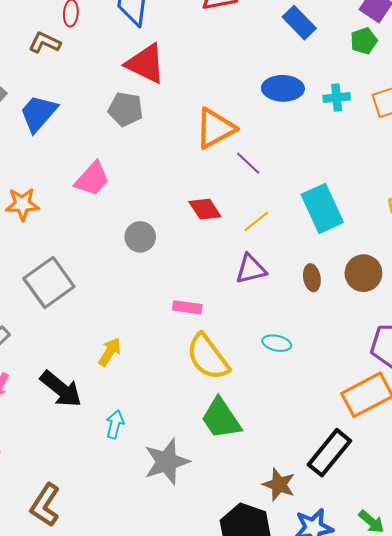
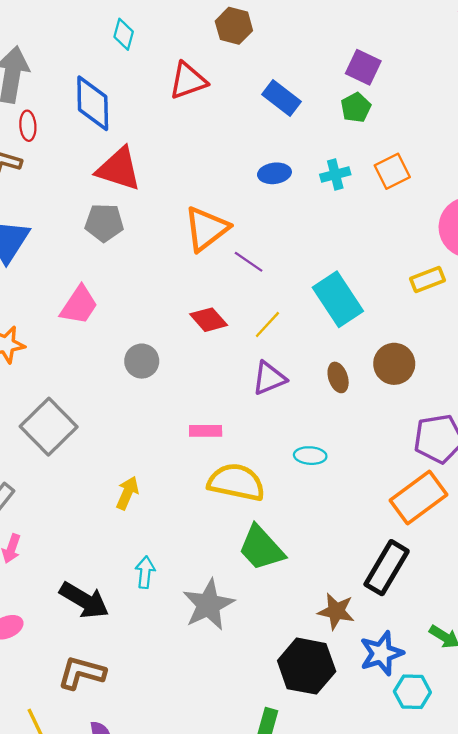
blue ellipse: (283, 88) -> (274, 173), size x0.7
yellow semicircle: (208, 357) -> (236, 482), turned 147
black arrow: (61, 389) -> (84, 600), moved
brown L-shape: (45, 505) -> (82, 673), turned 81

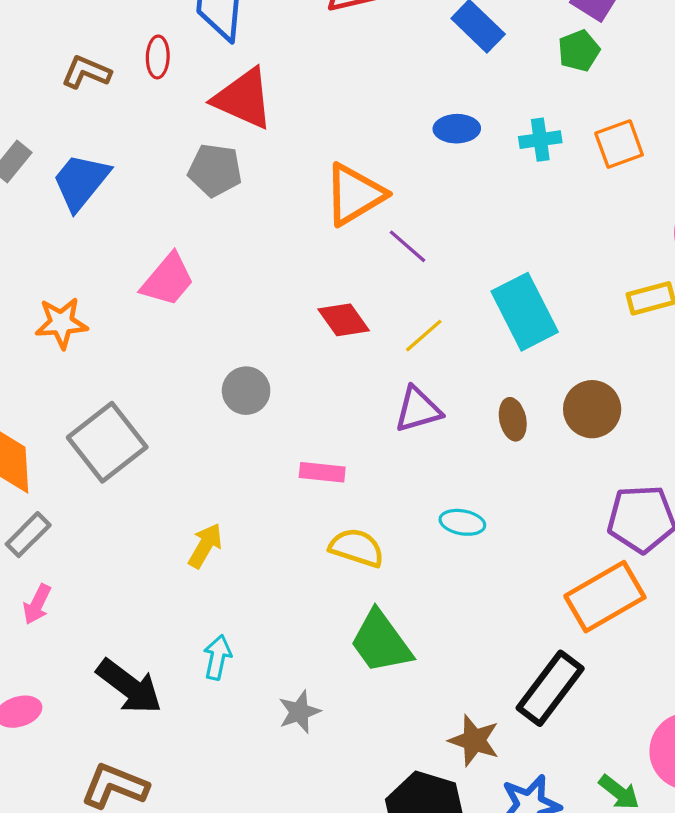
red ellipse: (28, 126) -> (158, 57), moved
gray circle: (142, 361) -> (246, 391), moved
yellow semicircle: (236, 482) -> (357, 548), size x0.7
gray star: (208, 605) -> (299, 712), size x0.6

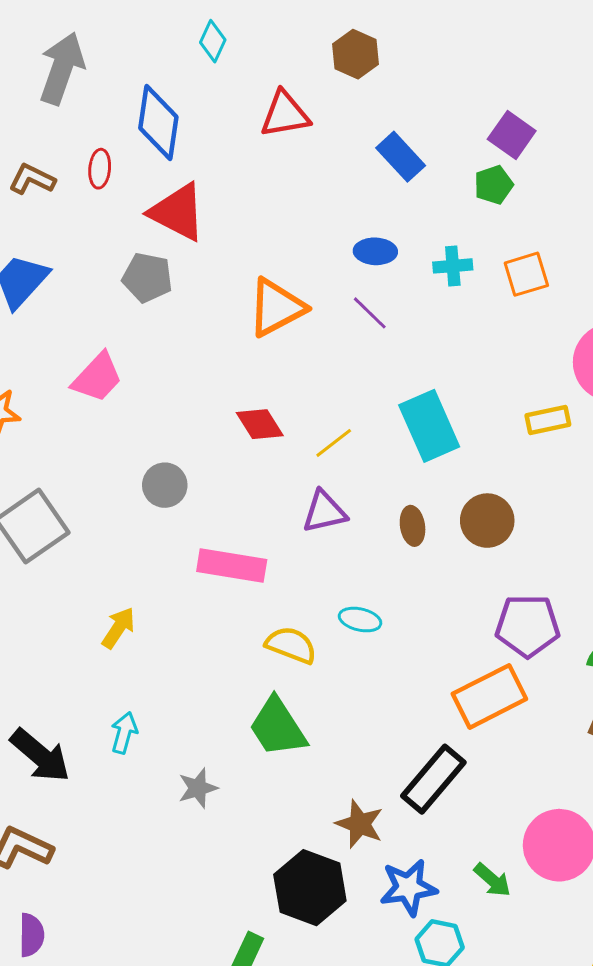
purple line: (408, 246) -> (370, 313), moved
pink rectangle: (322, 472) -> (232, 565), size x1.6
yellow semicircle: (357, 548) -> (291, 645), moved

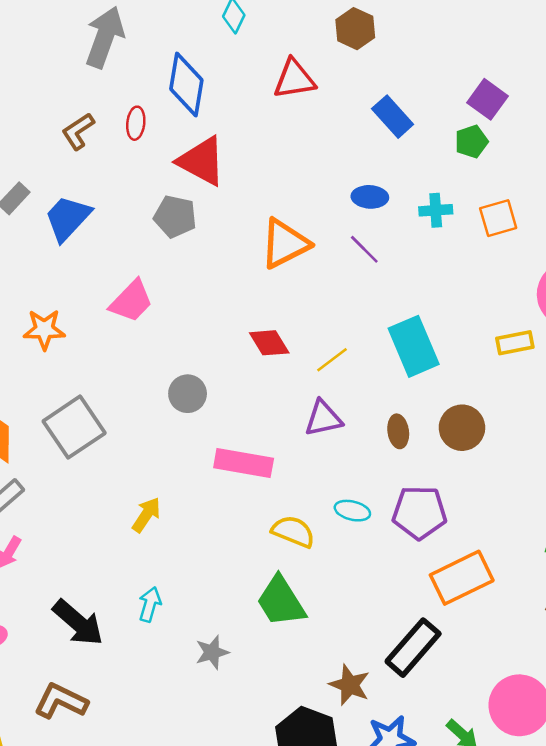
brown L-shape: (32, 179) -> (78, 131), turned -60
purple pentagon: (528, 626) -> (419, 512), moved

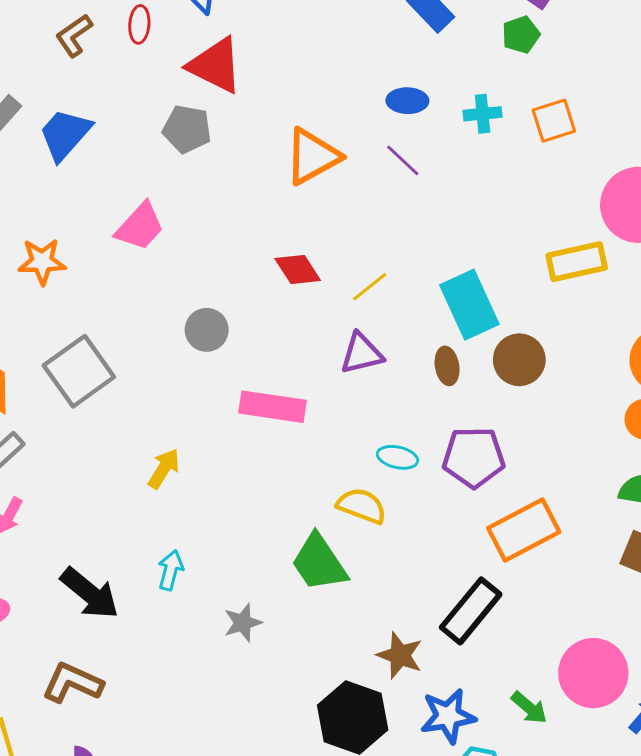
yellow rectangle: (515, 343) -> (577, 262), size x1.4
cyan rectangle: (414, 346) -> (469, 305), moved
yellow semicircle: (293, 532) -> (362, 506), moved

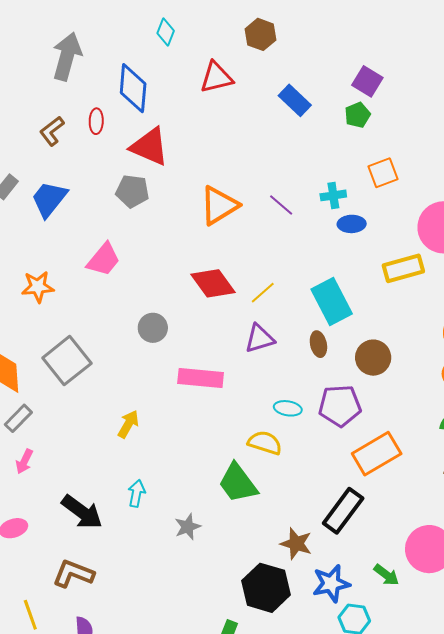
blue ellipse: (407, 101) -> (352, 224), moved
cyan cross: (483, 114) -> (333, 195), moved
red diamond: (298, 269) -> (213, 283), size x1.4
brown circle: (519, 360) -> (373, 358), moved

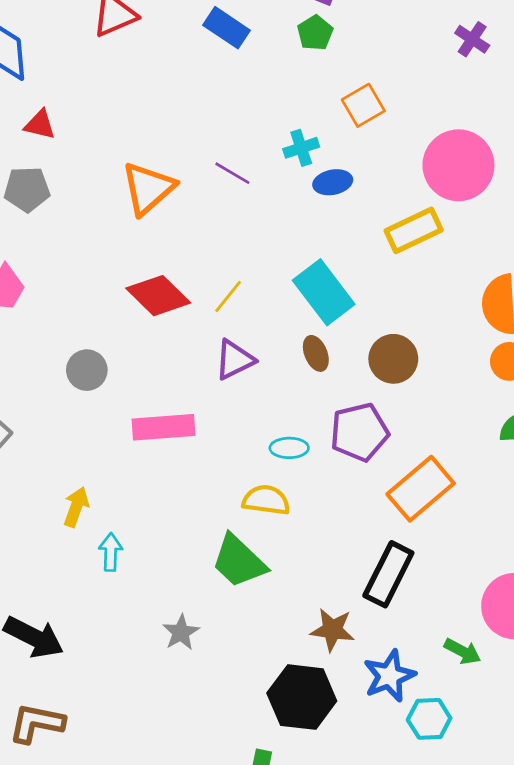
red triangle: (150, 147) -> (40, 125), size x0.6
cyan arrow: (136, 493) -> (111, 552), moved

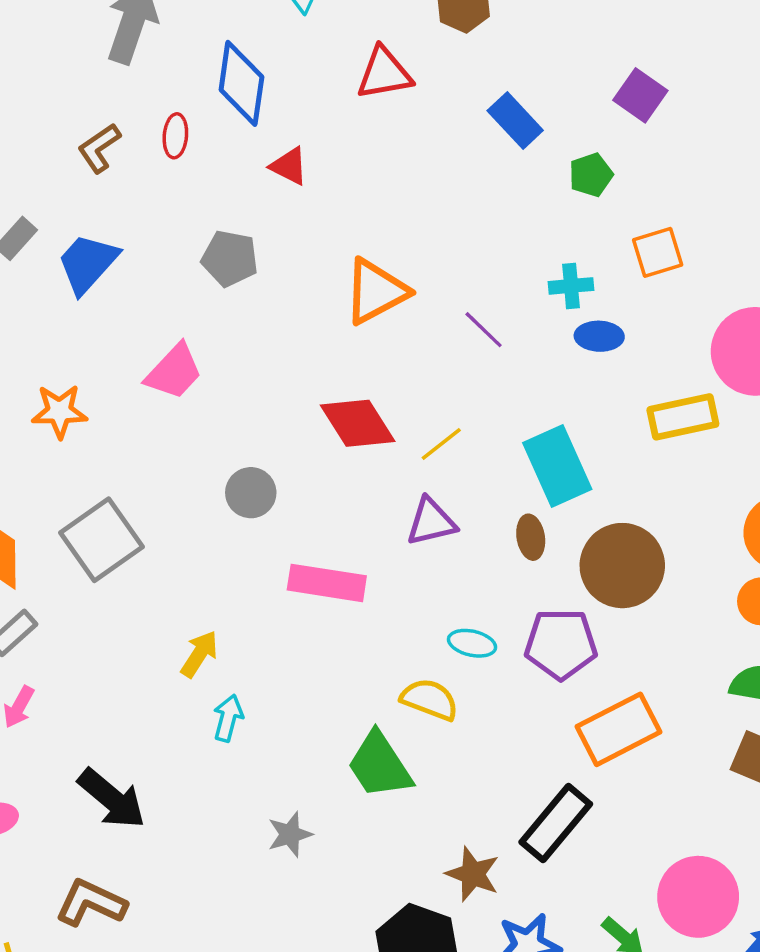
green pentagon: (315, 33) -> (591, 175), moved
red triangle: (40, 125) -> (289, 166), moved
purple line: (232, 173) -> (484, 330), moved
brown circle: (393, 359) -> (622, 566), size x1.4

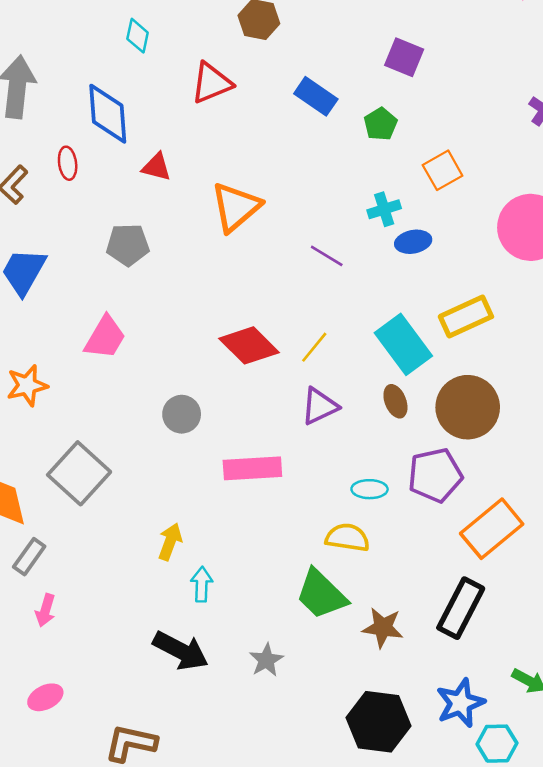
orange triangle: (376, 291) -> (236, 207), moved
yellow rectangle: (683, 417) -> (466, 317), moved
black arrow: (112, 799) -> (181, 651), moved
brown star: (473, 874) -> (383, 628), moved

